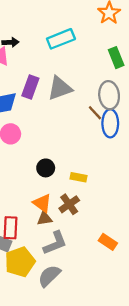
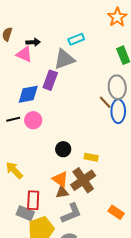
cyan rectangle: (61, 39) -> (76, 39), size x0.7
gray triangle: (60, 88) -> (64, 59), moved
brown cross: (69, 204) -> (83, 180), size x1.4

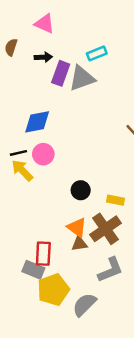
pink triangle: (24, 54) -> (45, 24), moved
purple rectangle: (50, 80) -> (61, 73), moved
yellow arrow: (14, 170) -> (22, 170), moved
gray L-shape: (71, 213) -> (110, 270), moved

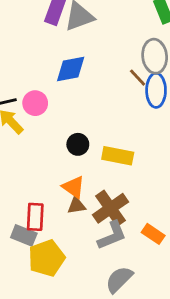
blue diamond: (37, 122) -> (71, 69), moved
yellow rectangle: (115, 200) -> (118, 156), size x1.5
brown cross: (105, 229) -> (111, 208), moved
gray semicircle: (84, 305) -> (119, 279), moved

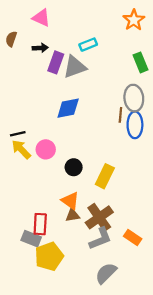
brown line: (138, 78) -> (120, 115), turned 48
pink circle: (35, 103) -> (46, 149), moved
yellow rectangle: (118, 156) -> (105, 176), turned -75

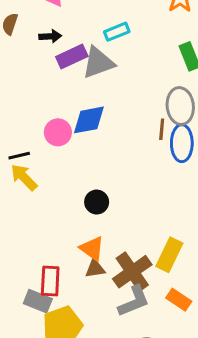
purple rectangle: (56, 62) -> (72, 56), turned 45
pink circle: (46, 149) -> (58, 132), moved
yellow rectangle: (105, 176) -> (169, 255), moved

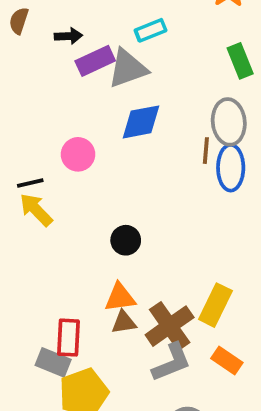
blue diamond: (89, 120) -> (141, 122), moved
orange triangle: (92, 248) -> (120, 297), turned -44

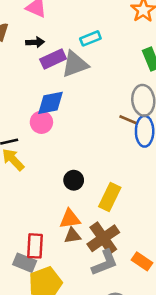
blue diamond: (141, 122) -> (50, 103), moved
brown line: (206, 151) -> (128, 120), turned -72
yellow rectangle: (215, 305) -> (110, 197), moved

